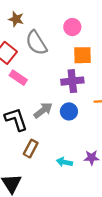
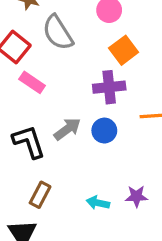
orange square: (82, 55) -> (124, 50), turned -36
brown rectangle: (31, 149) -> (40, 195), moved

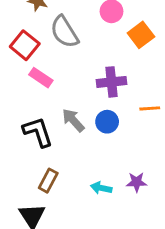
orange square: (124, 50) -> (141, 35), moved
gray arrow: (67, 129) -> (73, 120), turned -95

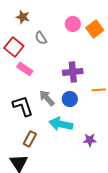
gray semicircle: (64, 32) -> (41, 38), size x0.6
orange square: (141, 35) -> (95, 29), moved
cyan arrow: (101, 188) -> (61, 124), moved, size x1.6

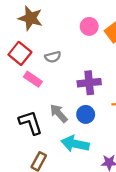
brown star: (23, 17) -> (31, 18), size x1.5
gray semicircle: (41, 38) -> (53, 57), moved, turned -72

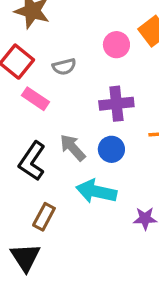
pink circle: (89, 26) -> (116, 45), moved
black L-shape: (31, 123) -> (32, 161), turned -128

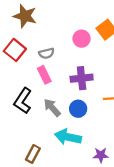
pink rectangle: (35, 99) -> (44, 75), moved, turned 30
black L-shape: (32, 161) -> (23, 101), moved

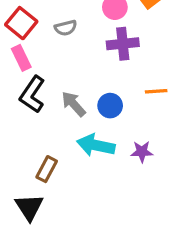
pink rectangle: (44, 75) -> (21, 58), moved
purple cross: (82, 78) -> (123, 44), moved
purple star: (101, 155) -> (142, 152), moved

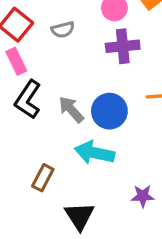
blue circle: (110, 106) -> (109, 111), size x1.4
purple star: (142, 152) -> (143, 196), moved
black triangle: (29, 207) -> (79, 216), moved

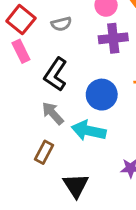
black L-shape: (28, 99) -> (56, 74), moved
gray arrow: (71, 109) -> (53, 113), moved

